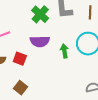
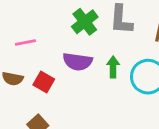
green arrow: (64, 51) -> (113, 67), moved

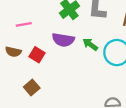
green arrow: (113, 67) -> (90, 44), turned -56

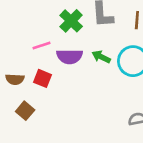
pink line: (24, 24) -> (41, 46), moved
brown square: (32, 88) -> (25, 111), moved

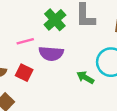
green arrow: (101, 57) -> (85, 77), moved

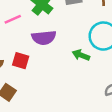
pink line: (25, 41) -> (13, 19), moved

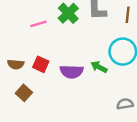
purple semicircle: (44, 38) -> (72, 72), moved

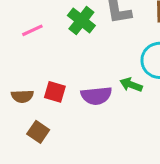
pink line: (38, 24) -> (32, 30), moved

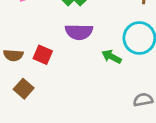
purple semicircle: (96, 96) -> (79, 32), moved

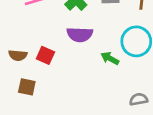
brown square: (24, 89) -> (27, 87), turned -30

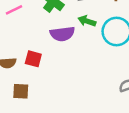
green arrow: (110, 58) -> (87, 21), moved

